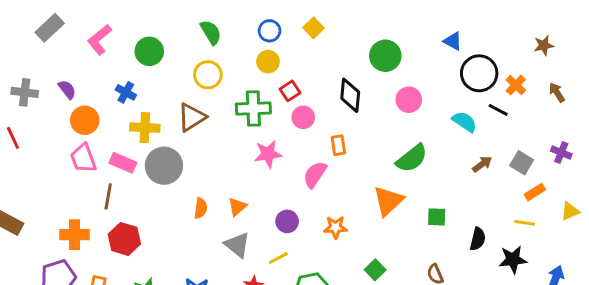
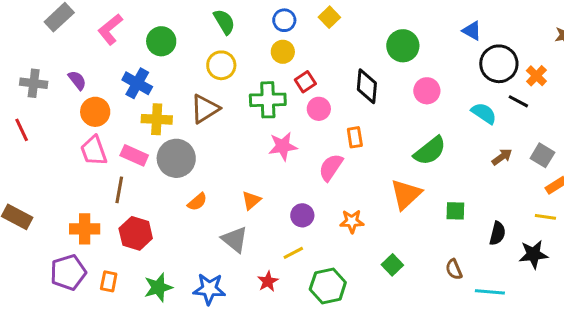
blue cross: (126, 92) -> (137, 83), size x1.4
orange semicircle: (201, 208) -> (197, 202), moved, turned 42
gray triangle: (237, 245) -> (235, 239), moved

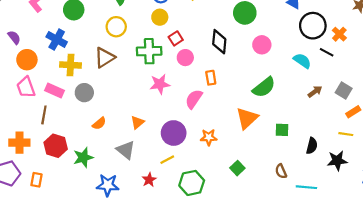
gray circle: (176, 158) -> (84, 93), size x0.7
purple circle: (302, 215) -> (174, 133), size x1.5
green star: (158, 287) -> (83, 157), moved

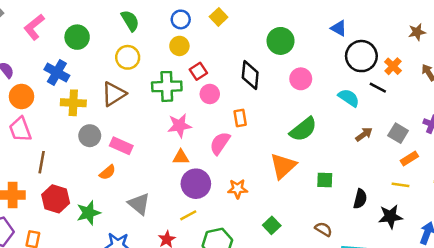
pink rectangle: (55, 90) -> (121, 146), moved
orange triangle: (137, 122) -> (181, 157), moved, turned 40
brown semicircle: (281, 171) -> (323, 229), turned 144

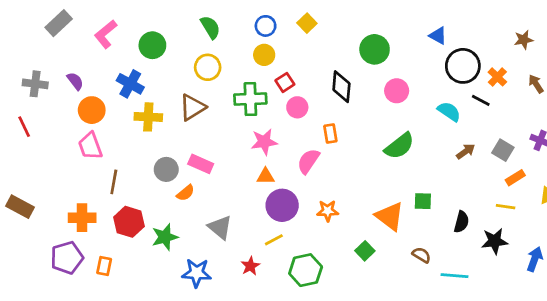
gray circle: (90, 136) -> (166, 169), moved
orange triangle: (283, 166) -> (390, 216), moved, turned -40

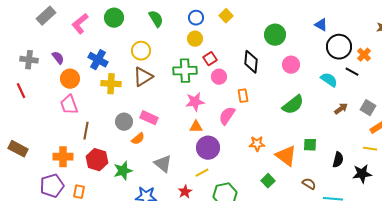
green circle: (152, 45) -> (114, 18), moved
yellow circle: (208, 67) -> (141, 51), moved
orange star: (328, 211) -> (257, 144), moved

